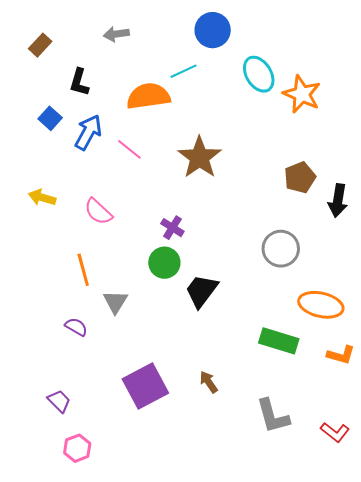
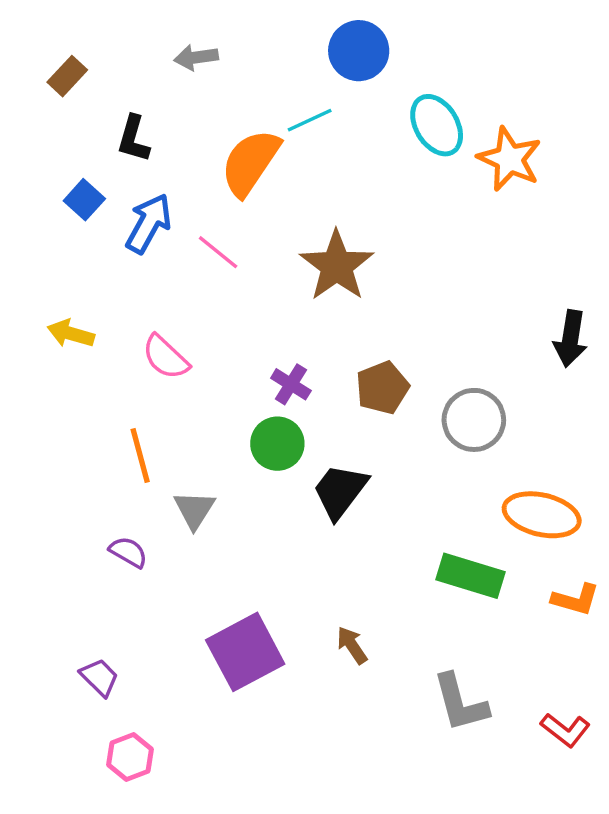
orange semicircle: (148, 96) -> (250, 162), turned -48
brown pentagon: (300, 177) -> (382, 388), moved

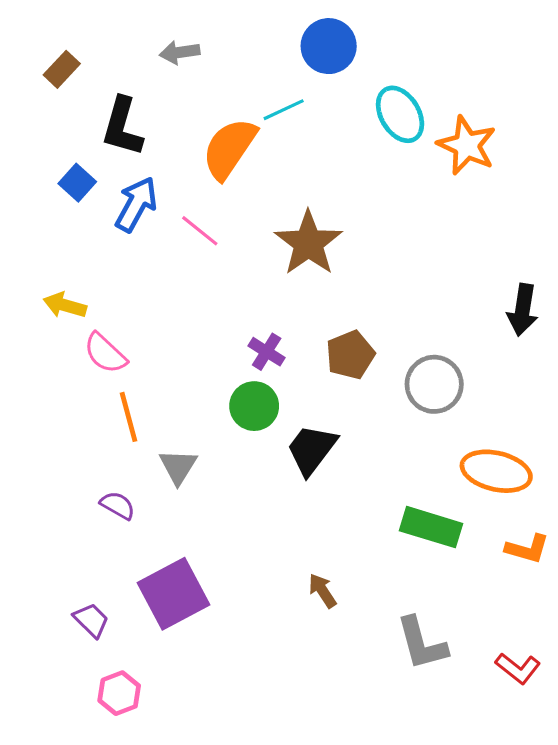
black L-shape: (133, 139) -> (122, 127), size x1.4
pink semicircle: (166, 357) -> (105, 353), moved
purple square: (245, 652) -> (173, 594), moved

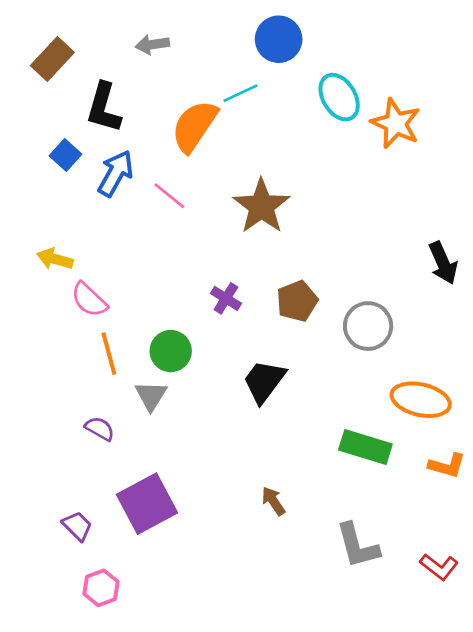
brown rectangle: (62, 69) -> (52, 59), size x1.4
black arrow: (523, 310) -> (443, 263), turned -33
green circle: (254, 406) -> (171, 351), moved

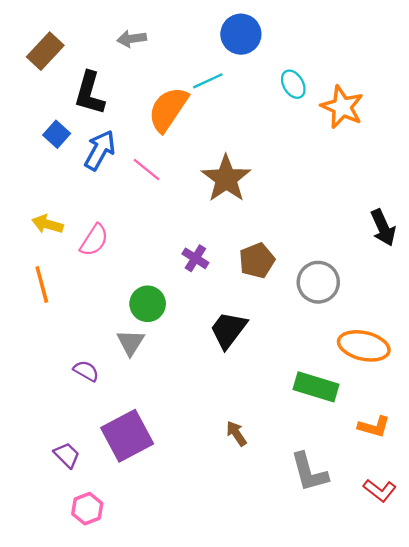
cyan ellipse: (339, 97) -> (293, 84), size x0.7
pink semicircle: (89, 300) -> (94, 240), moved, turned -100
orange line: (109, 354) -> (42, 284), moved
orange L-shape: (447, 465) -> (374, 427), moved

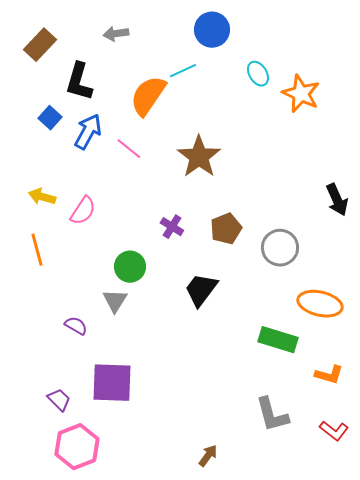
brown arrow: (236, 433) -> (208, 456), moved, turned 70
purple square: (127, 436) -> (112, 383), turned 30
pink hexagon: (87, 509) -> (77, 447), size x1.6

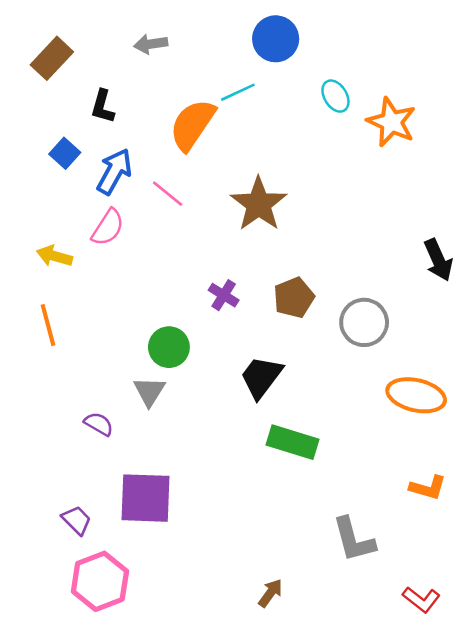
black L-shape: (79, 82) -> (103, 106), size x0.7
pink semicircle: (83, 211) -> (108, 227), moved
green rectangle: (278, 340) -> (293, 442), moved
red L-shape: (334, 431) -> (421, 600), moved

